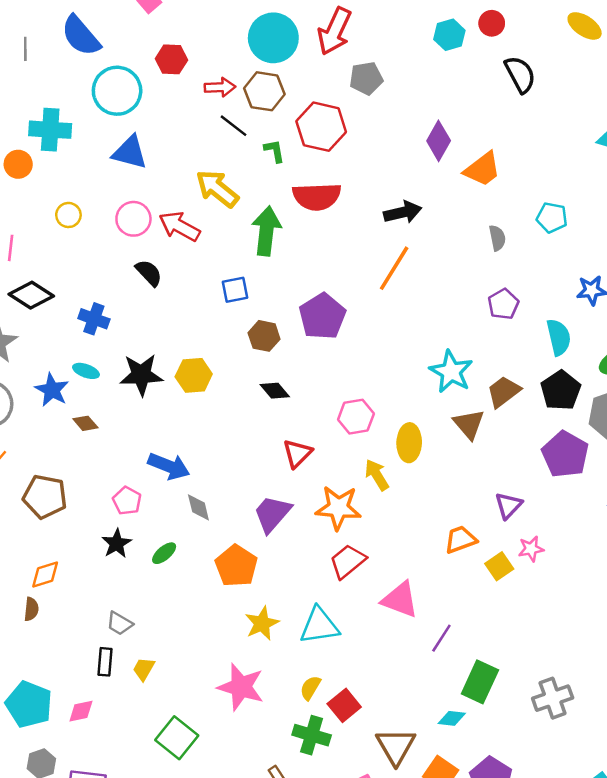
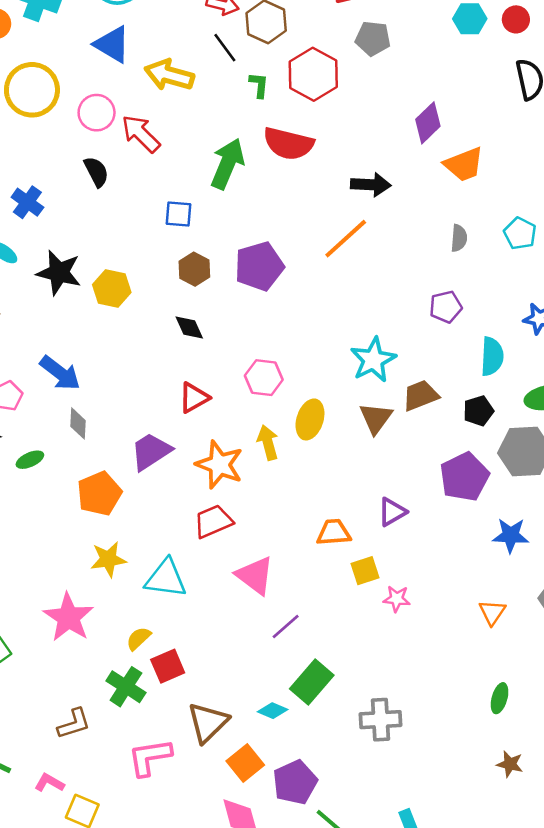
yellow arrow: (217, 189) -> (169, 75), moved, turned -39
yellow circle: (68, 215) -> (32, 90), size x2.0
black pentagon: (561, 390) -> (478, 411), size x0.7
pink star: (531, 549) -> (397, 599), moved

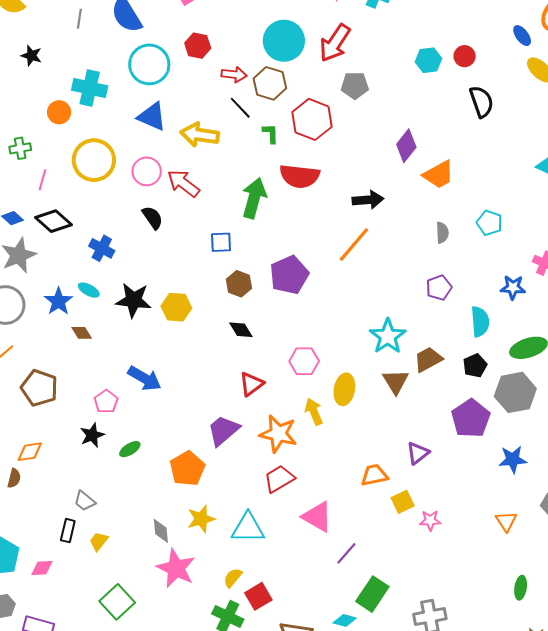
gray diamond: (78, 423) -> (161, 531), moved

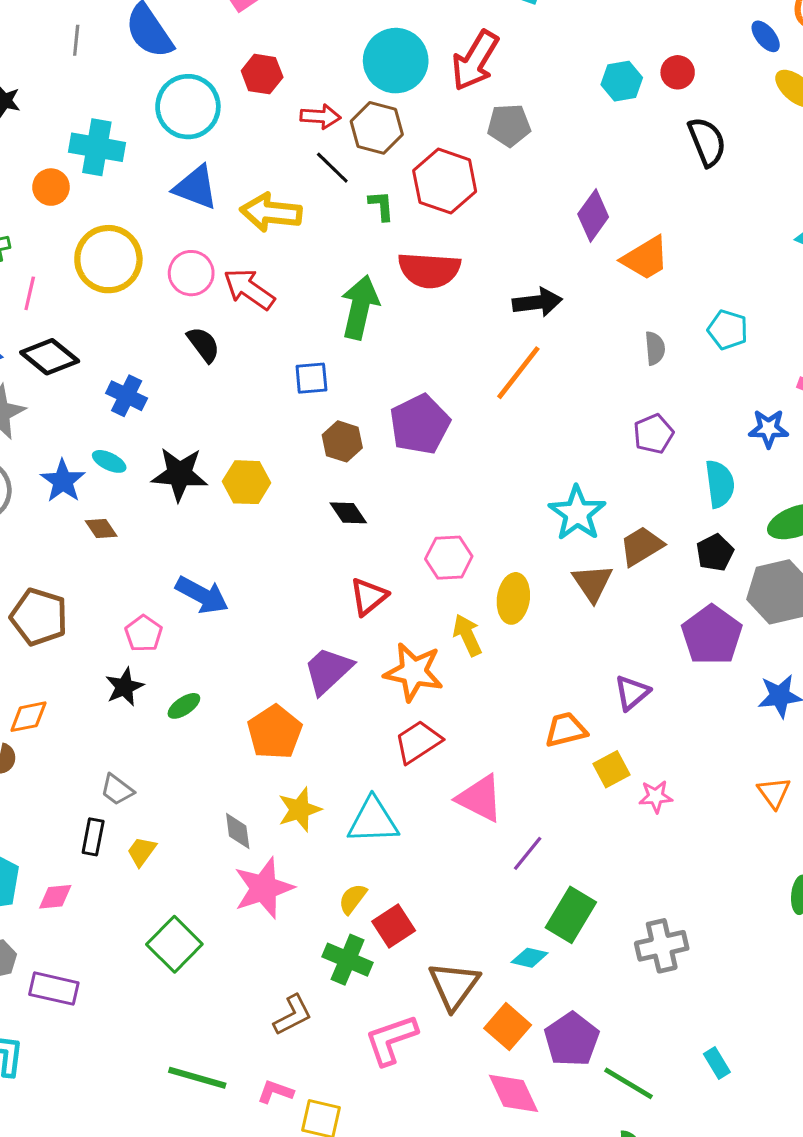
pink star: (176, 568) -> (264, 888), turned 30

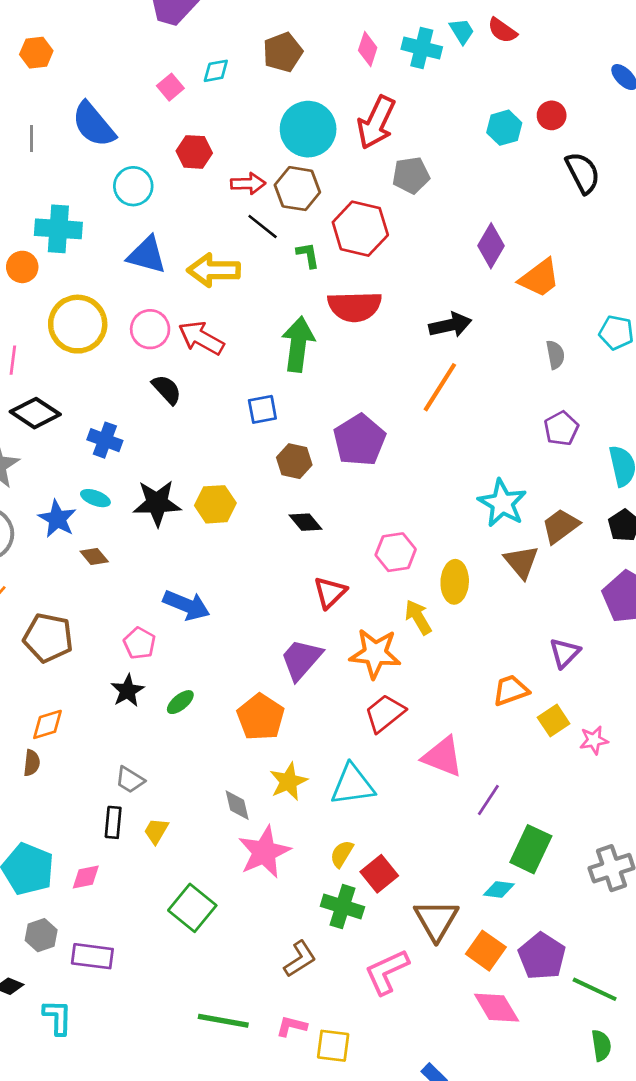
cyan circle: (188, 107) -> (133, 186), size x0.7

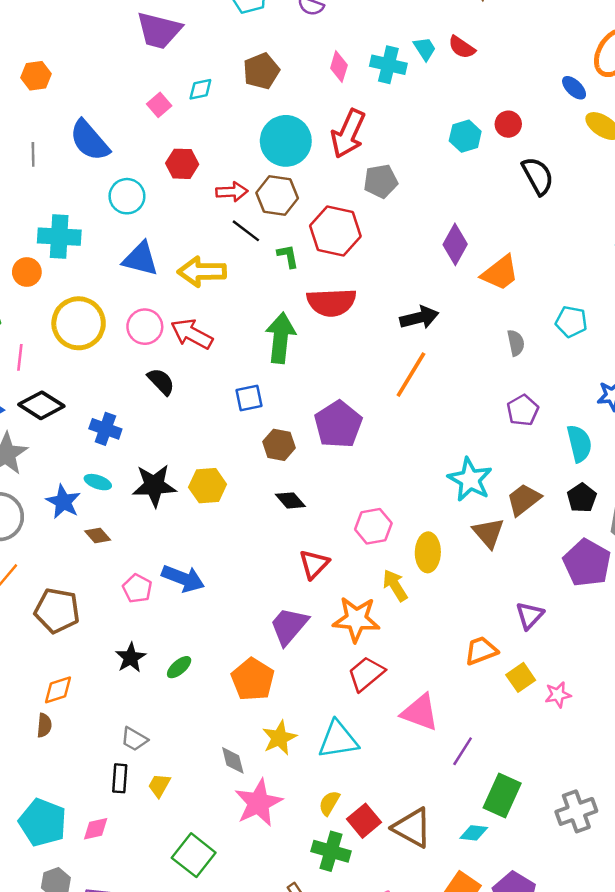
pink pentagon: (140, 643) -> (137, 588), moved
brown triangle: (436, 920) -> (412, 828), moved, turned -30

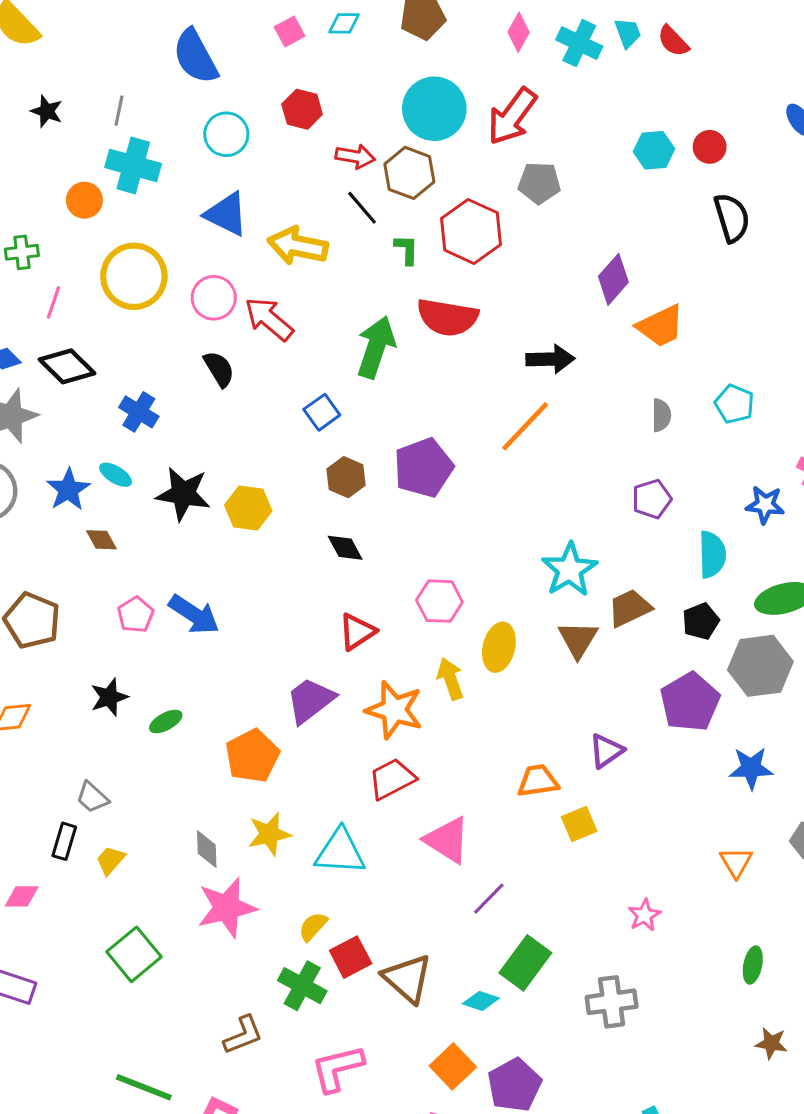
gray line: (33, 154) -> (119, 111), moved
blue square: (249, 398) -> (322, 412), turned -36
pink star: (558, 695) -> (644, 915), moved, turned -30

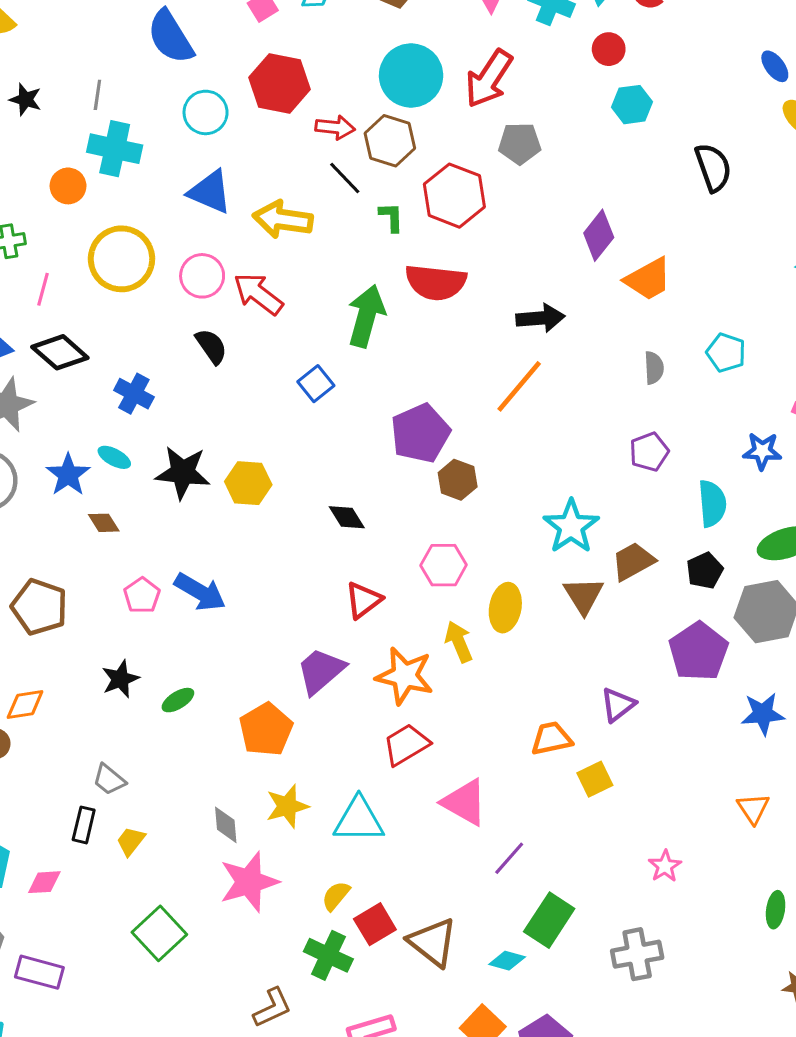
red hexagon: (302, 109) -> (279, 83), size x1.5
red circle: (710, 147) -> (609, 49), moved
brown hexagon: (346, 477) -> (458, 480), moved

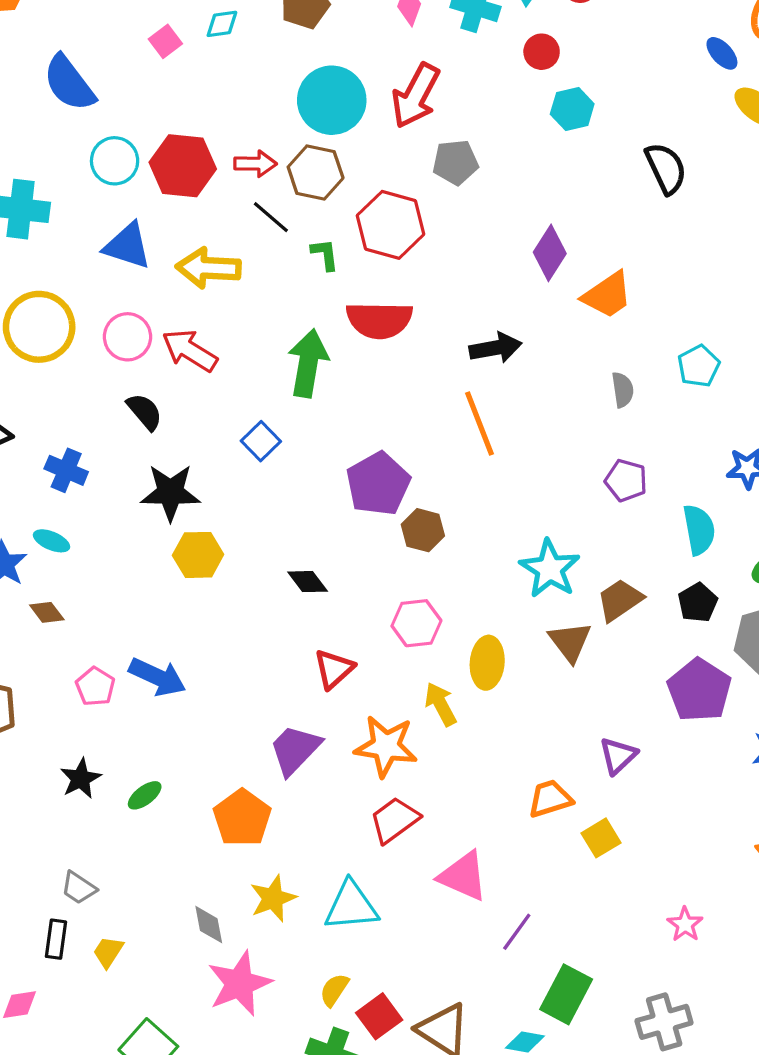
red hexagon: (279, 83) -> (183, 166), moved
cyan pentagon: (726, 353) -> (699, 366), turned 30
orange line: (519, 386) -> (480, 423), turned -56
purple pentagon: (649, 452) -> (626, 480), turned -30
black star: (183, 473) -> (170, 492), moved

